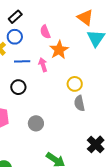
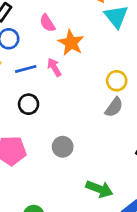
yellow circle: (75, 84) -> (117, 81), moved
gray semicircle: (79, 103) -> (114, 107), turned -119

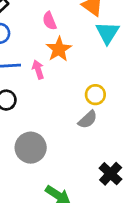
pink semicircle: (47, 23) -> (49, 21), moved
gray circle: (63, 147) -> (31, 148), size x1.5

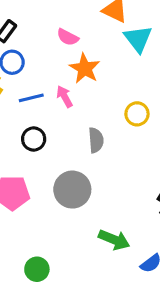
pink semicircle: (49, 21) -> (68, 37), turned -30
gray semicircle: (88, 120) -> (96, 140), moved, turned -42

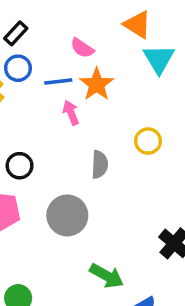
blue line: (31, 98) -> (58, 81), moved
black circle: (34, 139) -> (20, 166), moved

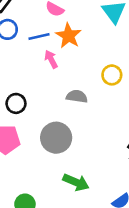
gray semicircle: (100, 164) -> (77, 96), turned -78
green arrow: (107, 276) -> (76, 182), moved

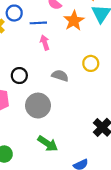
orange star: (68, 36) -> (74, 21), moved
black circle: (16, 103) -> (19, 76), moved

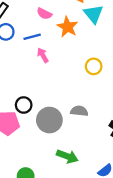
black circle: (19, 76) -> (24, 105), moved
gray semicircle: (60, 76) -> (79, 111), moved

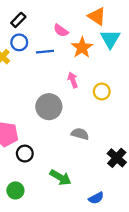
pink arrow: (43, 55) -> (73, 80), moved
black circle: (24, 105) -> (25, 154), moved
gray circle: (49, 120) -> (49, 107), moved

